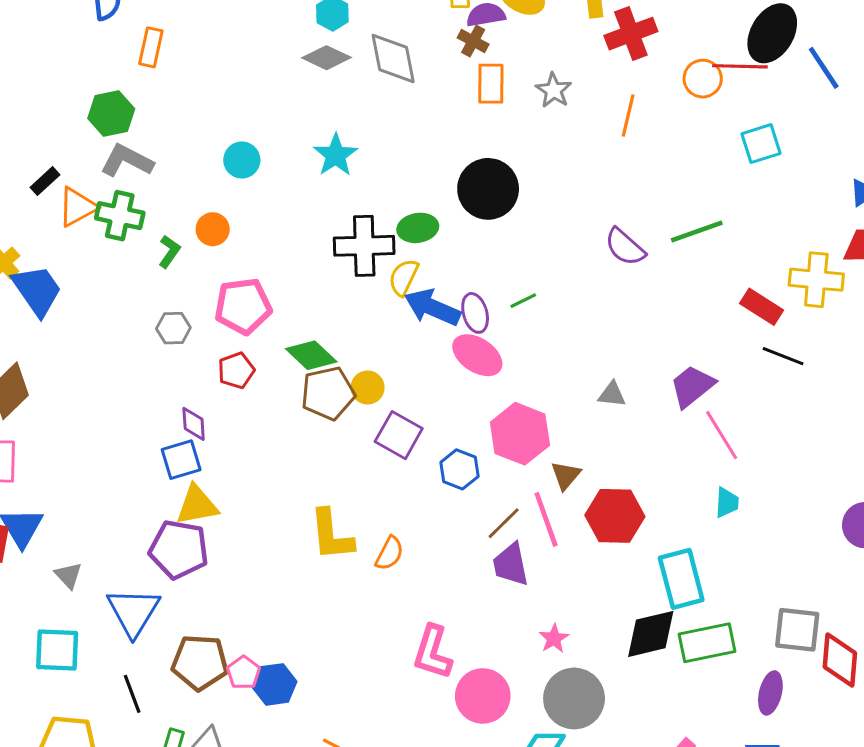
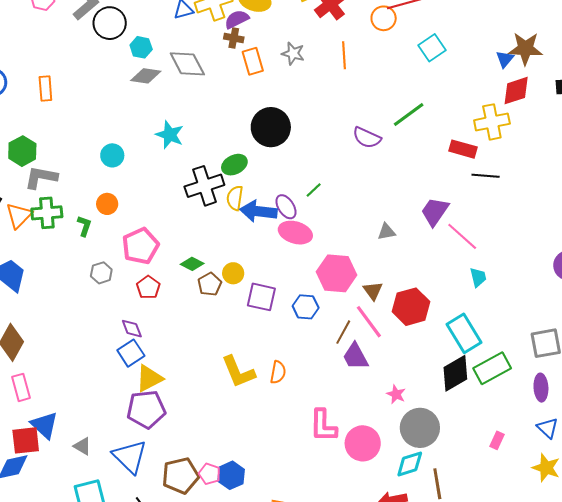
orange rectangle: (151, 47) -> (45, 88), moved
green diamond: (311, 355) -> (192, 264), size x0.7
brown pentagon: (328, 393) -> (210, 284), size x0.7

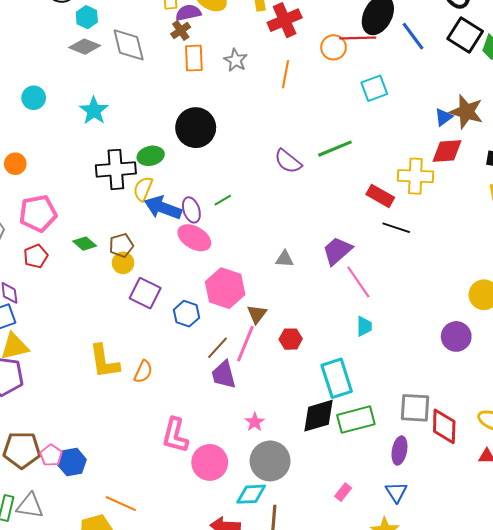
brown cross: (234, 38) -> (181, 31), turned 30
cyan circle: (112, 155) -> (34, 98), moved
brown pentagon: (210, 284) -> (121, 245), moved
red hexagon: (411, 307) -> (291, 339), size x0.6
pink line: (369, 322) -> (245, 344), turned 45

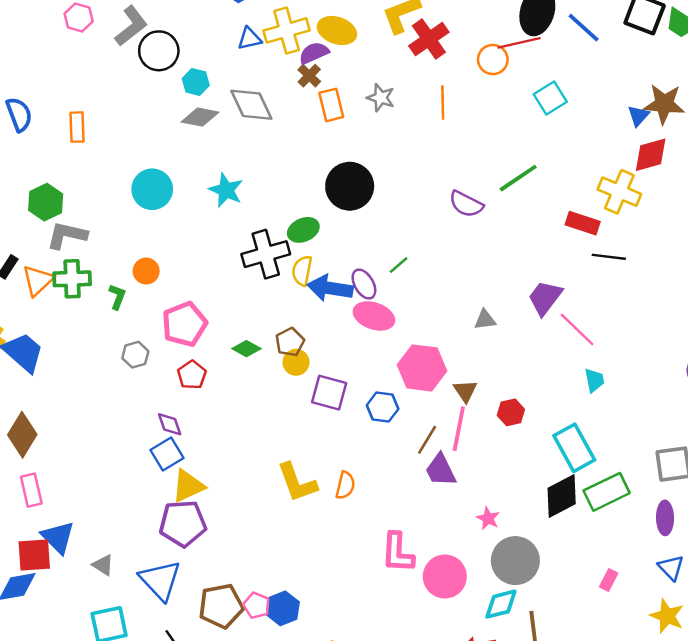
cyan circle: (34, 98) -> (152, 189), size x1.4
yellow cross: (415, 176) -> (619, 192), turned 32

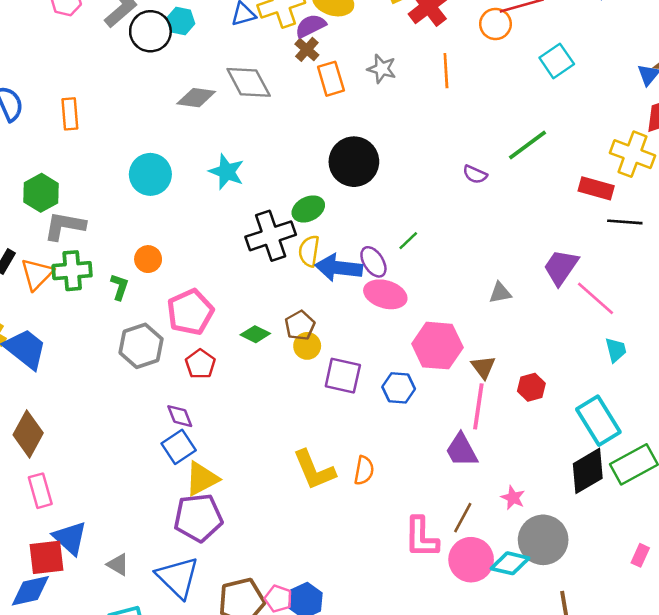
cyan hexagon: (196, 82) -> (181, 21), moved
purple semicircle: (466, 204) -> (475, 174), size x0.7
gray hexagon: (135, 355) -> (141, 346), size x1.6
brown line: (427, 440) -> (463, 518), moved
cyan diamond: (501, 604) -> (510, 563), moved, turned 30

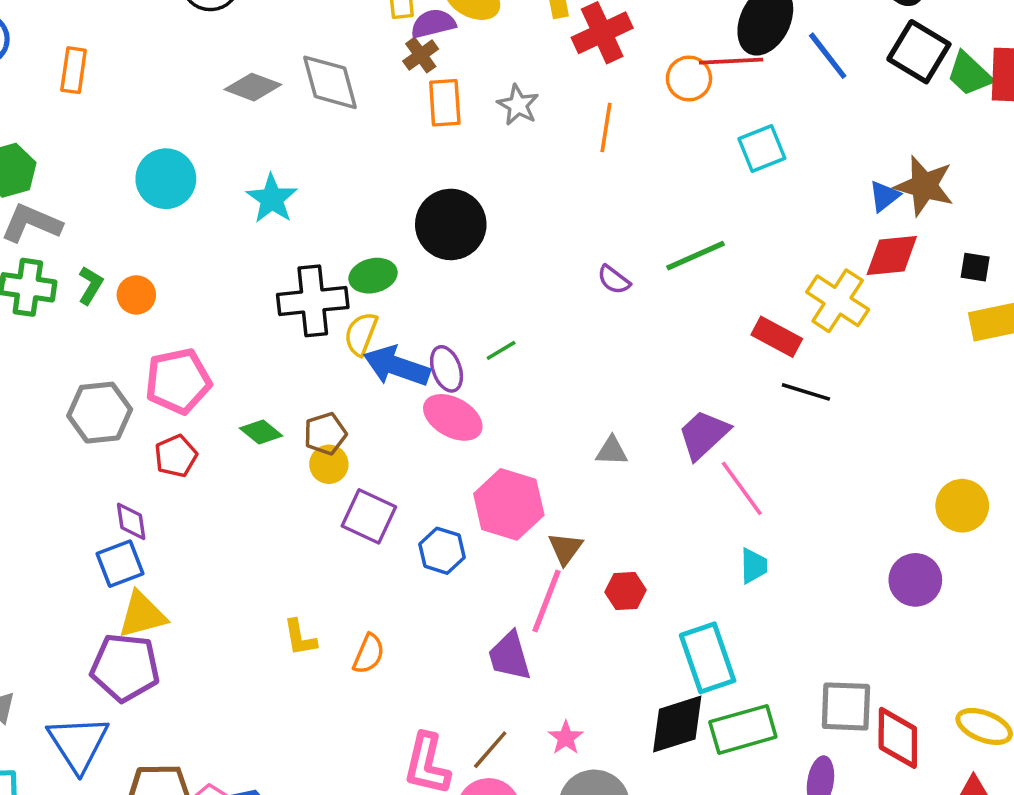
green L-shape: (120, 287) -> (90, 285), moved
yellow L-shape: (314, 470) -> (300, 638), size x0.6

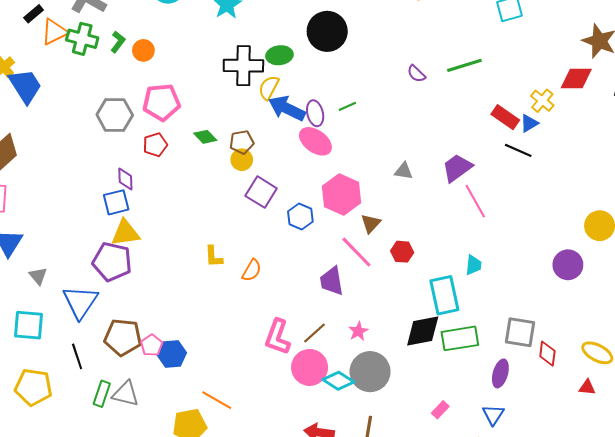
blue triangle: (884, 196) -> (529, 123), moved
yellow cross: (838, 301) -> (542, 101), size x0.7
cyan trapezoid: (754, 566) -> (473, 265), moved
pink line: (546, 601) -> (356, 252), turned -72
red diamond: (898, 738) -> (547, 354), size x0.7

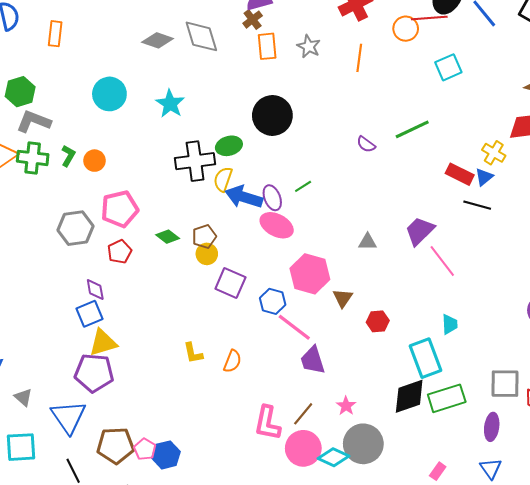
pink line: (356, 252) -> (294, 327), moved

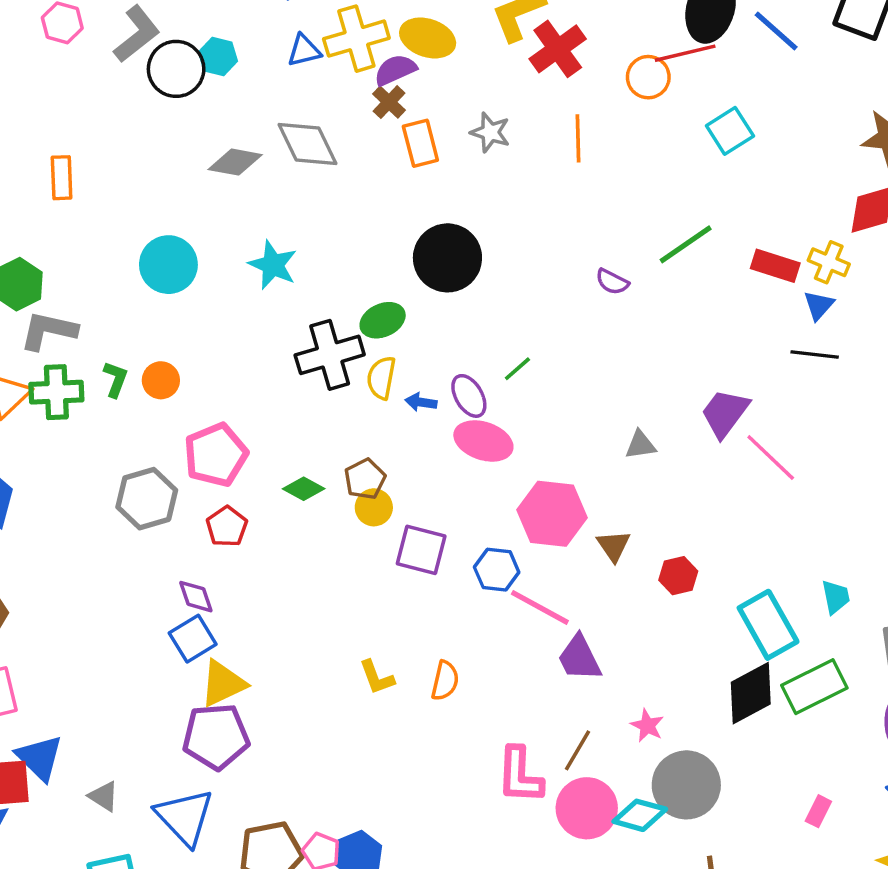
red rectangle: (460, 174) -> (775, 266), moved
blue arrow: (244, 197) -> (421, 402), size x0.5
cyan trapezoid: (450, 324) -> (836, 597), moved

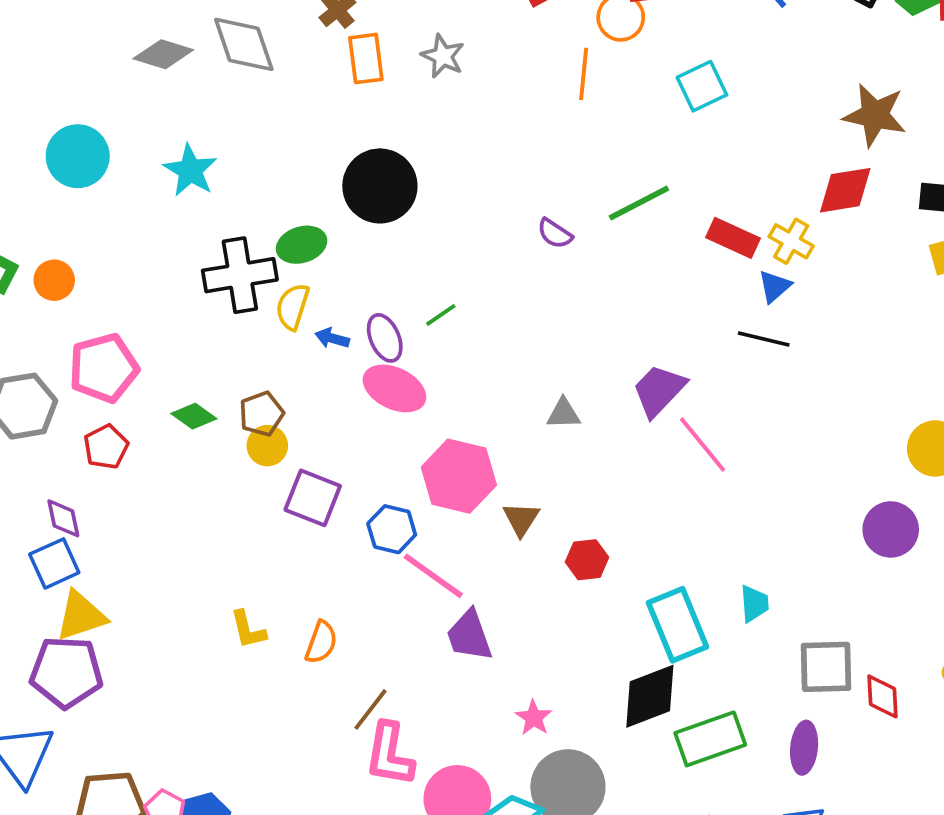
orange line: (578, 138) -> (584, 74), moved
green rectangle: (814, 687) -> (710, 739), moved
brown line: (577, 750) -> (370, 709), moved

